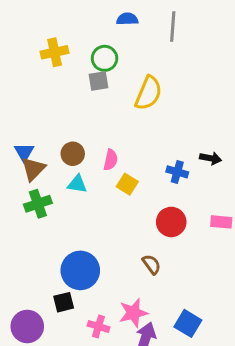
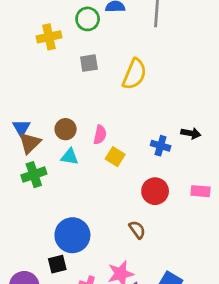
green circle: (105, 58) -> (88, 19), moved

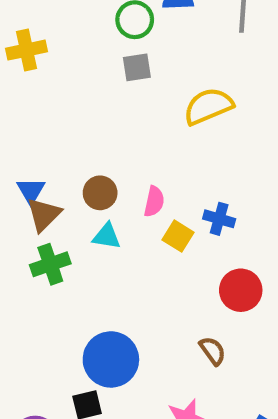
yellow cross: (49, 37) -> (26, 50), moved
gray square: (89, 63) -> (137, 67), moved
yellow semicircle: (134, 74) -> (208, 106), turned -136
blue cross: (161, 146) -> (219, 219), moved

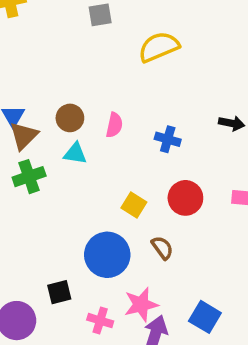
yellow square: (178, 236) -> (134, 205), moved
blue circle: (111, 359) -> (107, 255), moved

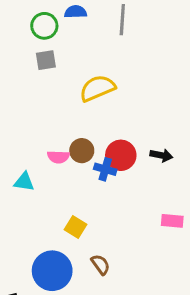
brown circle: (70, 118) -> (82, 151), moved
pink semicircle: (114, 125) -> (58, 157), turned 80
red circle: (185, 198) -> (121, 155), moved

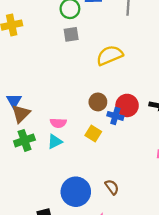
pink semicircle: (58, 157) -> (58, 123), moved
cyan triangle: (24, 182) -> (55, 142), moved, turned -35
yellow square: (76, 227) -> (93, 133), moved

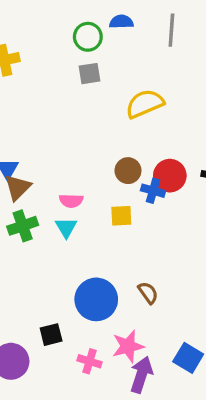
yellow square: (93, 133) -> (121, 216), turned -35
cyan triangle: (55, 142) -> (66, 227), turned -35

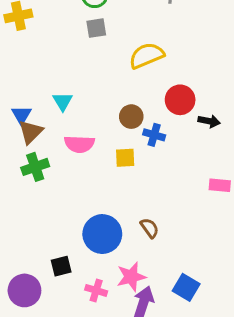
red circle: (170, 176) -> (180, 100), moved
pink semicircle: (71, 201) -> (79, 144), size x1.4
cyan triangle: (66, 227) -> (63, 101), moved

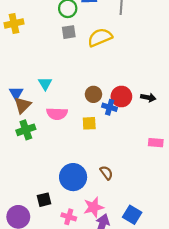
yellow semicircle: (147, 56) -> (100, 37), moved
red circle: (180, 100) -> (121, 97), moved

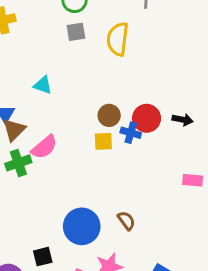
yellow semicircle: (100, 37) -> (118, 39), turned -60
cyan triangle: (45, 84) -> (43, 85), moved, turned -40
pink semicircle: (57, 114) -> (44, 147), moved, turned -42
yellow square: (89, 123) -> (103, 141), moved

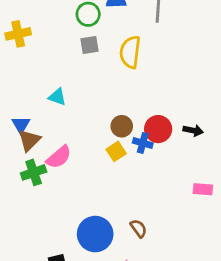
yellow square: (103, 141) -> (116, 151), turned -30

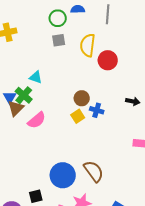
red circle: (158, 129) -> (108, 60), moved
green cross: (34, 172) -> (24, 95), moved, turned -30
brown semicircle: (139, 228) -> (94, 171), size x1.6

